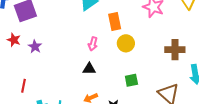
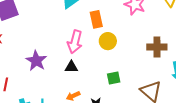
pink arrow: (93, 44) -> (75, 42), size x1.6
purple star: (35, 47) -> (36, 61), moved, size x1.5

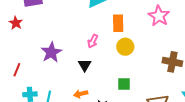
pink arrow: (75, 42) -> (93, 41), size x0.6
black triangle: (71, 67) -> (85, 65), turned 48

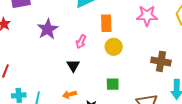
pink star: (159, 16) -> (147, 16), turned -30
purple star: (51, 52) -> (48, 29), moved

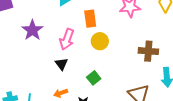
pink arrow: (81, 42) -> (67, 39), size x1.5
green square: (113, 84) -> (94, 78), moved, turned -32

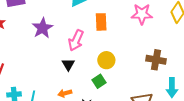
yellow circle: (100, 41) -> (106, 60), moved

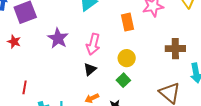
orange rectangle: (101, 22) -> (128, 22), moved
black triangle: (68, 64) -> (90, 69), turned 32

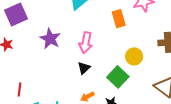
yellow circle: (127, 58) -> (134, 56), moved
green square: (123, 80) -> (118, 77), size x1.5

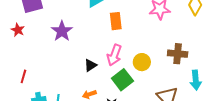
orange rectangle: (119, 19) -> (116, 21), moved
pink arrow: (86, 43) -> (114, 55), moved

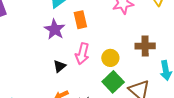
purple star: (62, 31) -> (55, 29), moved
green square: (122, 80) -> (113, 82), moved

